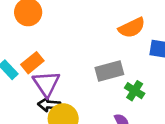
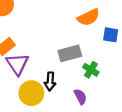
black arrow: (49, 105) -> (50, 81), moved, turned -90

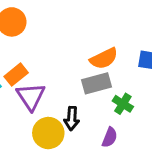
orange semicircle: (89, 17) -> (104, 58), moved
purple semicircle: (80, 97) -> (110, 137), turned 49

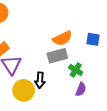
purple semicircle: (110, 137) -> (81, 89), moved

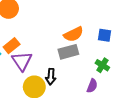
green cross: (76, 70) -> (102, 65), moved

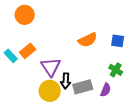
gray rectangle: (68, 52) -> (83, 87), moved
purple triangle: (22, 61) -> (51, 67), moved

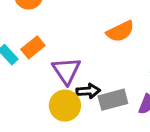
black arrow: (66, 81) -> (88, 91), turned -98

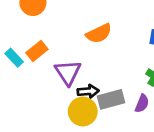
orange semicircle: (120, 31) -> (99, 33), moved
yellow circle: (65, 106) -> (83, 112), moved

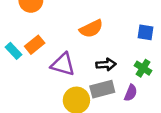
purple triangle: (68, 72) -> (63, 64), turned -40
black arrow: (88, 91) -> (106, 64), moved

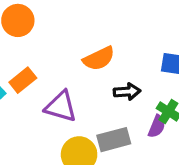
black arrow: (106, 64) -> (127, 92), moved
purple semicircle: (131, 93) -> (157, 126), moved

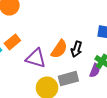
orange semicircle: (99, 59) -> (59, 49), moved, turned -30
black arrow: (127, 92) -> (77, 49), turned 112

